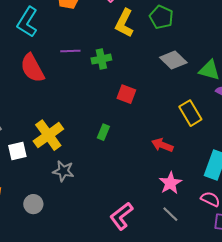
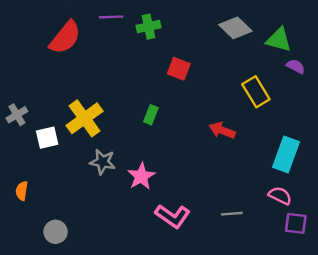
red semicircle: (32, 68) -> (65, 37), turned -112
pink star: (170, 183) -> (141, 176), moved
gray circle: (33, 204) -> (56, 232), moved
gray line: (170, 214) -> (232, 214), turned -48
pink L-shape: (121, 216) -> (173, 216), turned -108

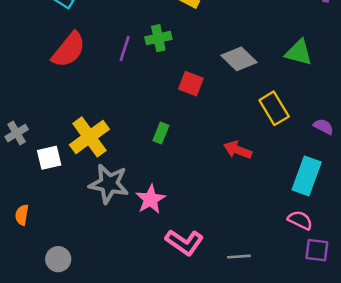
purple line: (111, 17) -> (125, 49), moved, turned -70
gray diamond: (235, 28) -> (239, 59), moved
purple semicircle: (296, 66) -> (323, 127), moved
gray star: (103, 162) -> (109, 184), size x1.4
gray line: (232, 214) -> (239, 257), moved

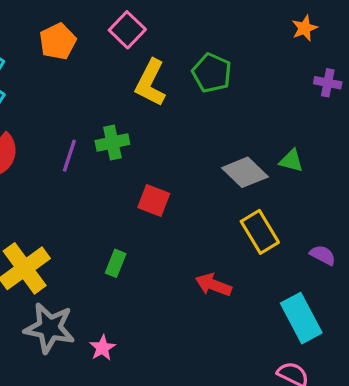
green triangle: (299, 52) -> (291, 161), size x0.7
gray diamond: (239, 59) -> (245, 172), moved
cyan rectangle: (307, 176) -> (301, 318), turned -48
pink star: (151, 199) -> (102, 348), size x0.7

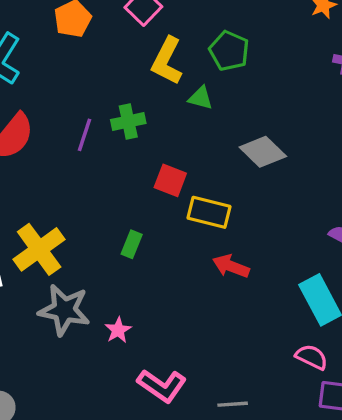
green triangle: (291, 161) -> (201, 98), moved
yellow rectangle: (260, 232) -> (209, 212), moved, turned -45

